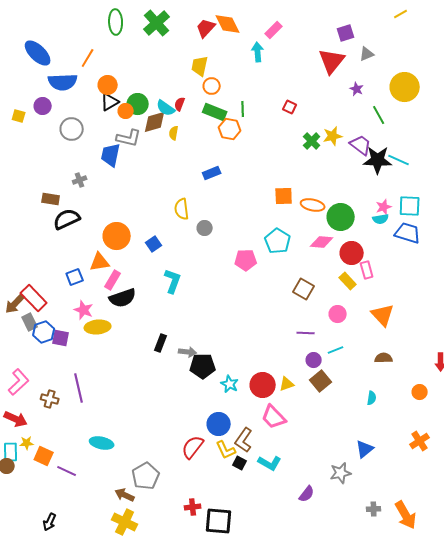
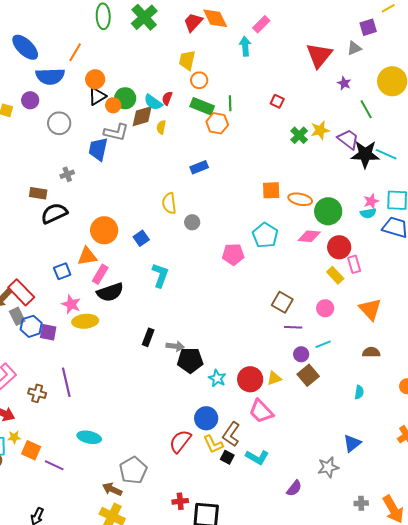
purple square: (346, 33) -> (368, 27), moved
brown square: (304, 289) -> (282, 302), moved

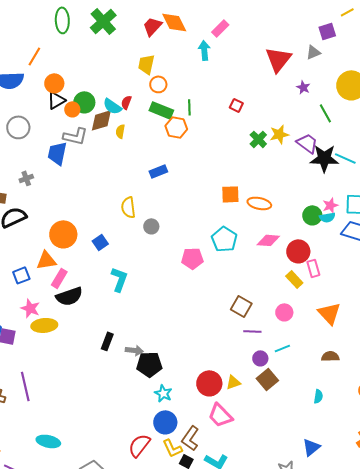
green circle: (328, 211) -> (312, 215), moved, size x0.7
cyan star: (217, 378) -> (163, 393), moved

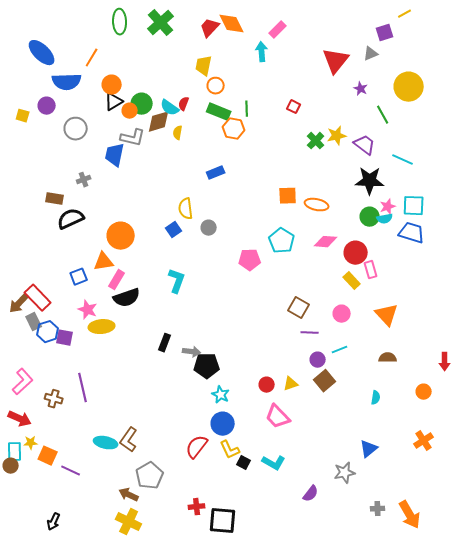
black star: (324, 158) -> (370, 181), moved
blue square: (100, 242) -> (174, 230), moved
red circle: (209, 383) -> (267, 385), size x0.6
brown L-shape: (190, 438) -> (129, 440), moved

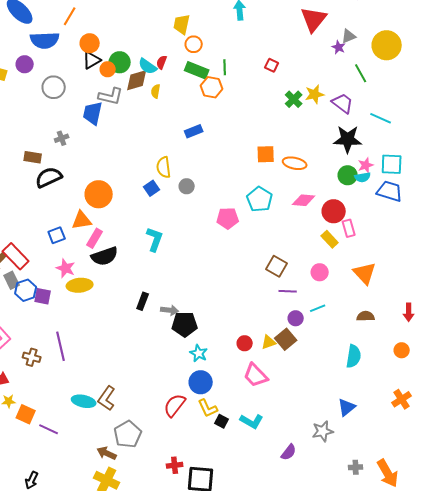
gray triangle: (371, 54) -> (349, 36), moved
red arrow: (445, 362) -> (409, 312), moved
brown square: (325, 381) -> (286, 339), moved
cyan semicircle: (376, 398) -> (354, 356), size x1.6

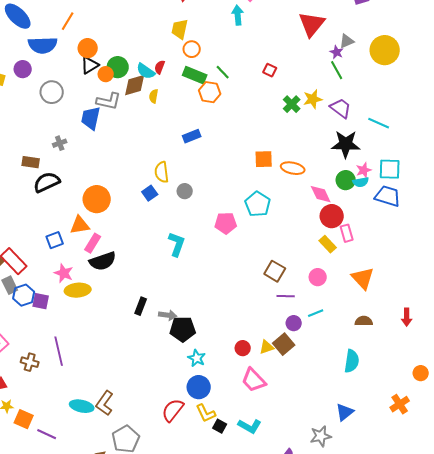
green line: (225, 67) -> (223, 72), turned -42
green line: (361, 73) -> (337, 70), moved
pink diamond: (304, 200) -> (321, 194), moved, turned 60
cyan L-shape: (155, 239) -> (177, 244), moved
orange circle: (402, 350) -> (421, 373), moved

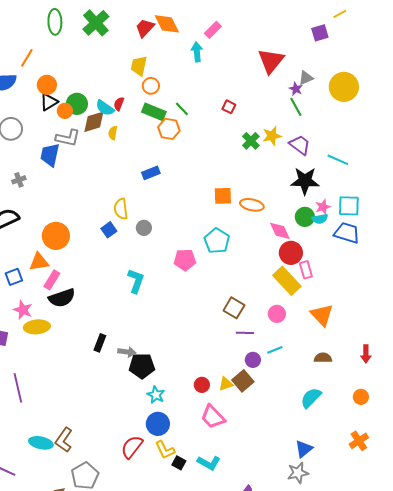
yellow rectangle: (328, 244) -> (287, 281), size x1.6
cyan semicircle: (352, 361) -> (311, 398), turned -145
orange circle: (421, 373) -> (361, 397), moved
gray star: (321, 436) -> (298, 473), moved

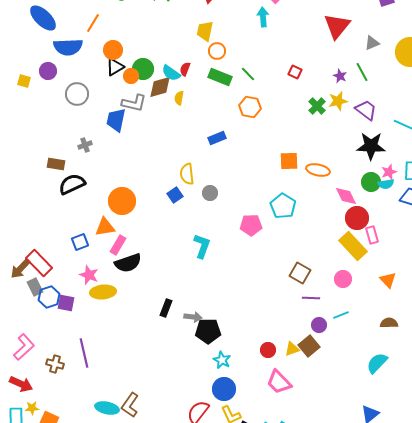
purple star: (296, 89) -> (340, 76), moved
orange hexagon: (169, 129) -> (250, 107), moved
orange triangle: (322, 315) -> (388, 280), size x0.7

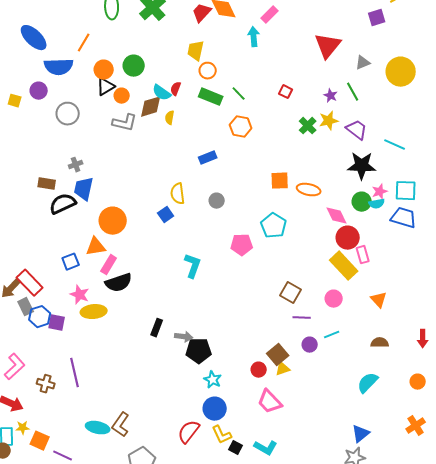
green circle: (143, 69) -> (134, 66), moved
blue trapezoid: (116, 120) -> (84, 189), moved
gray circle: (210, 193) -> (217, 201), moved
brown square: (309, 346) -> (278, 355), moved

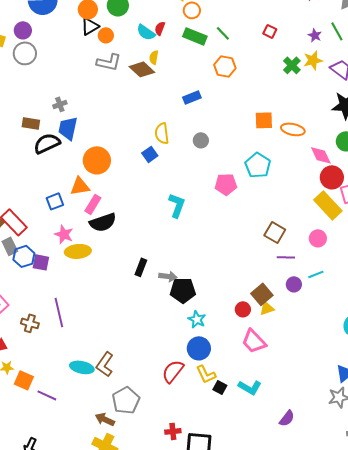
brown diamond: (151, 107) -> (142, 69), moved, turned 60
gray circle: (68, 114) -> (25, 53), moved

